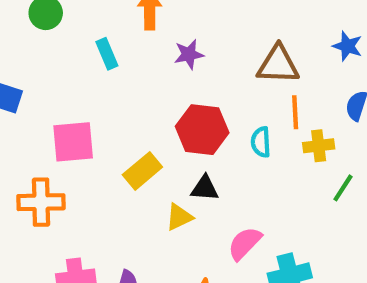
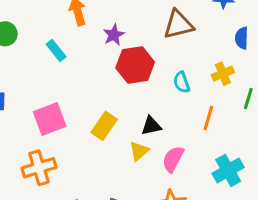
orange line: (295, 112) -> (208, 118), moved, turned 35
red hexagon: (202, 130) -> (135, 65), moved
pink semicircle: (245, 243) -> (173, 159), moved

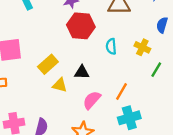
yellow cross: (223, 74) -> (142, 47), turned 35
orange line: (208, 118) -> (122, 92), moved
yellow triangle: (139, 151) -> (60, 85), moved, turned 42

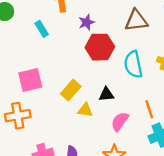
cyan semicircle: (111, 46) -> (133, 64), size x1.6
orange line: (122, 92) -> (149, 109), turned -42

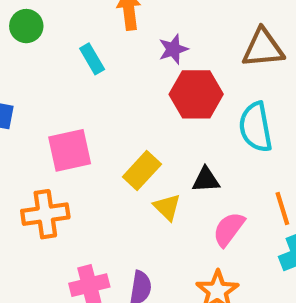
yellow triangle: (85, 110) -> (167, 207), turned 35

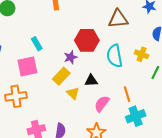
purple star: (173, 49) -> (71, 57), moved
cyan rectangle: (92, 59) -> (37, 44), moved

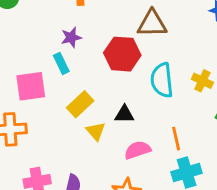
brown triangle: (118, 19) -> (152, 24), moved
cyan rectangle: (37, 44) -> (61, 63), moved
purple star: (71, 57) -> (71, 37), moved
pink semicircle: (102, 104) -> (138, 150), turned 30

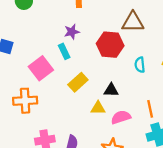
cyan semicircle: (162, 80) -> (140, 65), size x0.6
pink square: (31, 86) -> (41, 68), turned -30
yellow triangle: (96, 131) -> (98, 108), moved, turned -49

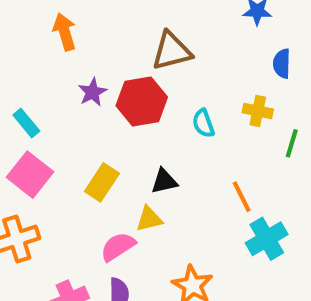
purple star: (72, 32) -> (92, 92), moved
cyan rectangle: (64, 51) -> (26, 123), moved
pink semicircle: (121, 117) -> (118, 247), moved

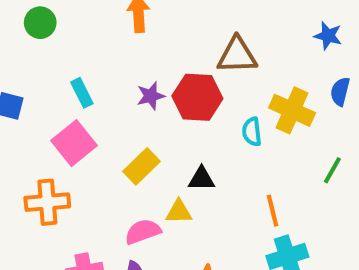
purple star: (92, 92) -> (151, 96), moved
yellow cross: (258, 111) -> (292, 110), moved, size x1.5

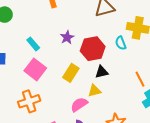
red hexagon: (197, 97) -> (93, 49), moved

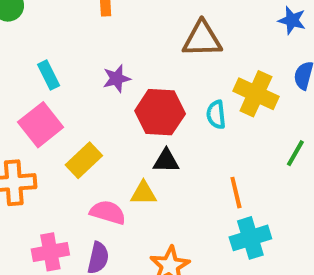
yellow rectangle: (71, 73) -> (84, 160), moved
pink semicircle: (79, 104) -> (108, 212), turned 36

